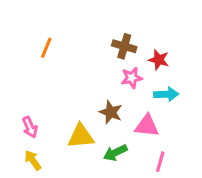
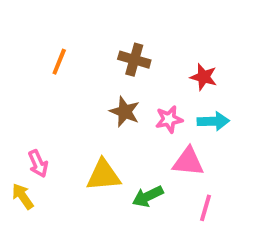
brown cross: (124, 46) -> (134, 60), moved
pink star: (132, 78) -> (169, 119), moved
brown star: (111, 112) -> (125, 112), moved
yellow arrow: (33, 160) -> (23, 196), moved

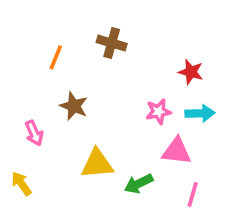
brown cross: (134, 60) -> (112, 43), moved
brown star: (125, 112) -> (74, 106), moved
pink arrow: (38, 164) -> (34, 133), moved

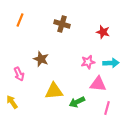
orange line: (56, 57) -> (20, 20), moved
red star: (191, 72) -> (103, 32), moved

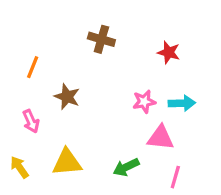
orange line: (20, 20) -> (33, 67), moved
yellow triangle: (54, 91) -> (67, 162), moved

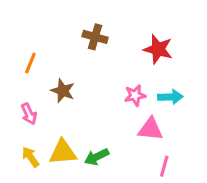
red star: (169, 52) -> (158, 49), size x1.4
yellow arrow: (19, 167) -> (30, 157), moved
green arrow: (126, 167) -> (97, 157), moved

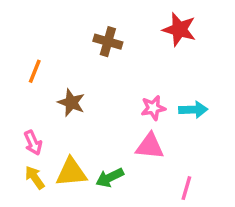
red star: (158, 49) -> (179, 29), moved
pink arrow: (29, 114) -> (33, 143), moved
pink triangle: (150, 129) -> (150, 146), moved

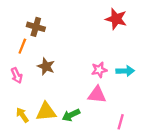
brown cross: (108, 42) -> (36, 27), moved
pink arrow: (33, 143) -> (17, 75), moved

